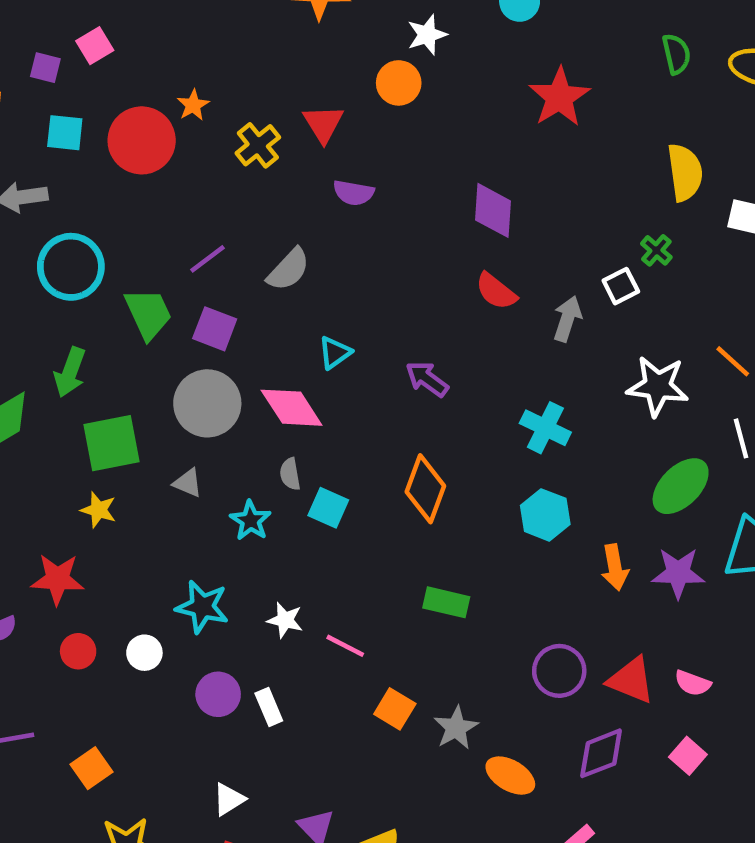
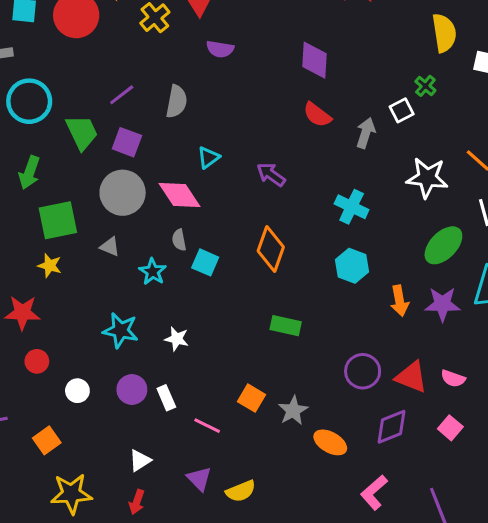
gray semicircle: (288, 270) -> (176, 101), turned -32
pink line: (345, 646) -> (207, 426), moved
white circle: (144, 653) -> (77, 391), moved

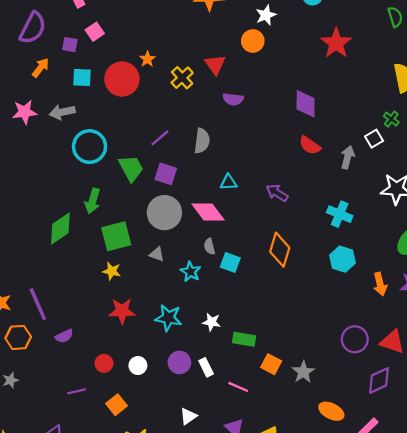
cyan triangle: (208, 157) -> (229, 182), turned 36
red star: (22, 313) -> (122, 311), moved
green rectangle: (286, 326) -> (244, 339), moved
red circle: (37, 361) -> (104, 363), moved
orange ellipse: (330, 442) -> (331, 411), moved

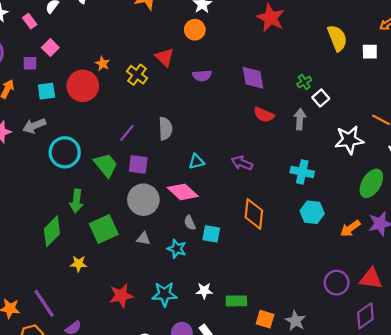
purple semicircle: (233, 99) -> (202, 76), moved
green cross: (391, 119) -> (304, 82), moved, turned 32
yellow star: (112, 271) -> (79, 264), moved
orange arrow: (380, 284) -> (350, 228), turned 78

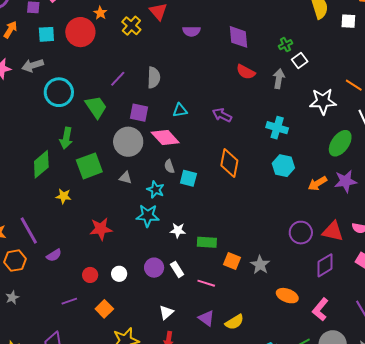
purple square: (138, 164) -> (139, 113), moved
cyan star: (164, 294) -> (148, 216), moved

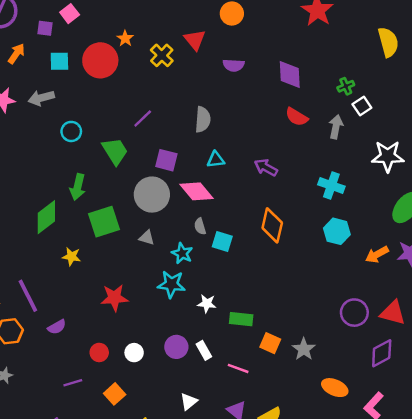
gray semicircle: (154, 78) -> (203, 119), moved
cyan circle: (59, 92) -> (71, 131), size x0.6

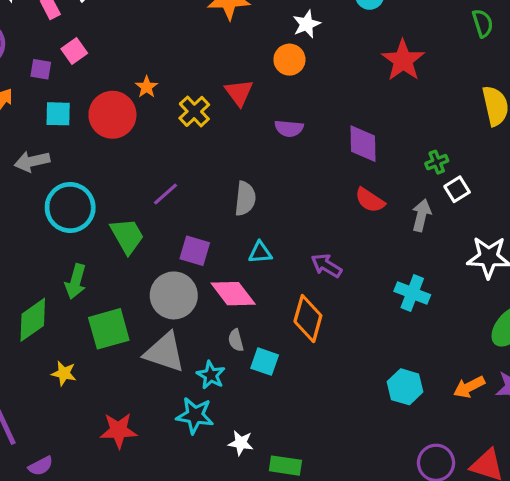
cyan circle: (71, 131) -> (70, 207), size x1.8
orange diamond: (272, 225) -> (308, 319), moved
cyan hexagon: (337, 231) -> (405, 387), moved
gray triangle: (147, 238) -> (165, 352), size x2.0

